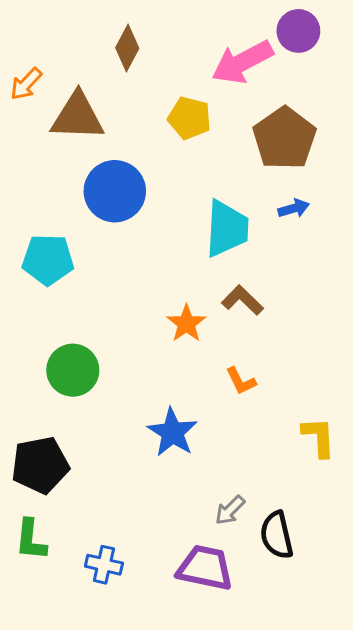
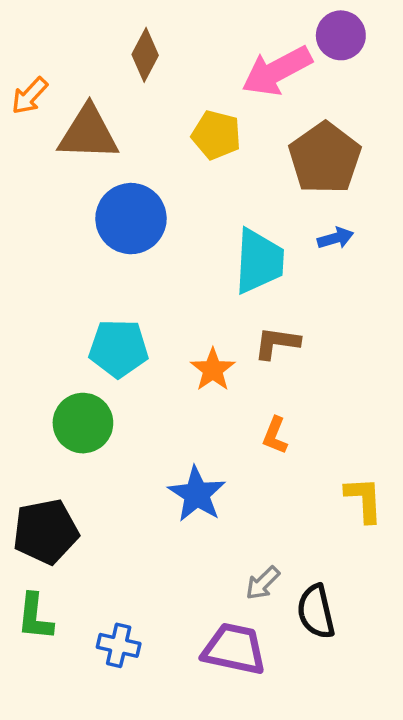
cyan pentagon: (48, 260) -> (119, 348), moved
brown L-shape: (242, 300) -> (277, 343), turned -36
orange L-shape: (241, 381) -> (275, 435), turned 48

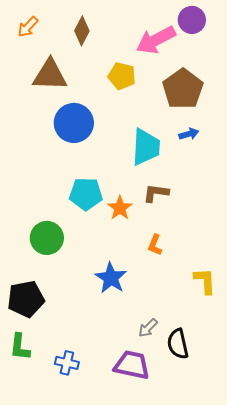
orange arrow: (30, 96) -> (28, 27), moved
cyan pentagon: (119, 348) -> (86, 194), moved

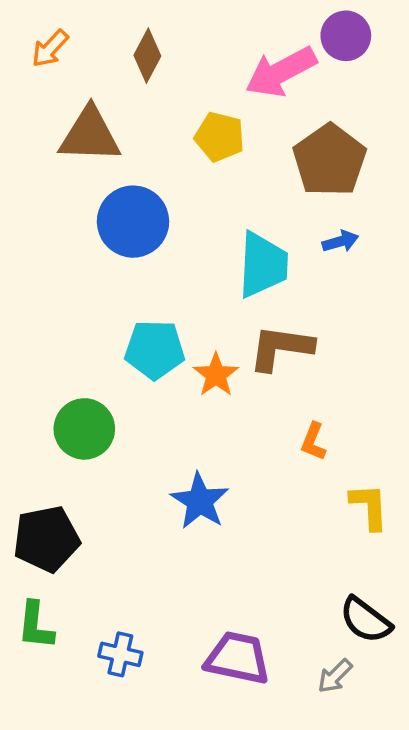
brown L-shape: (156, 193) -> (281, 348), size x1.4
orange L-shape: (155, 245) -> (313, 442), moved
gray arrow: (148, 328) -> (335, 676), moved
black semicircle: (178, 344) -> (366, 620), moved, turned -40

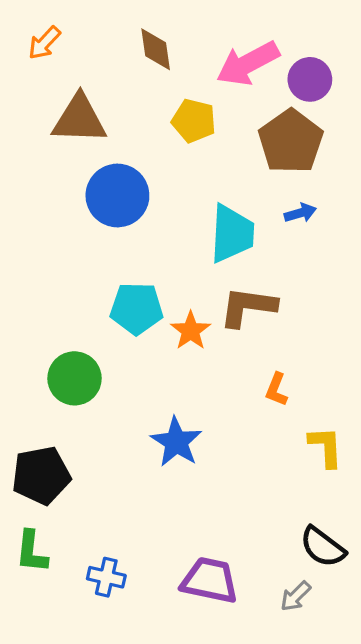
purple circle: (346, 36) -> (310, 79), moved
brown diamond: (147, 56) -> (156, 49), moved, turned -36

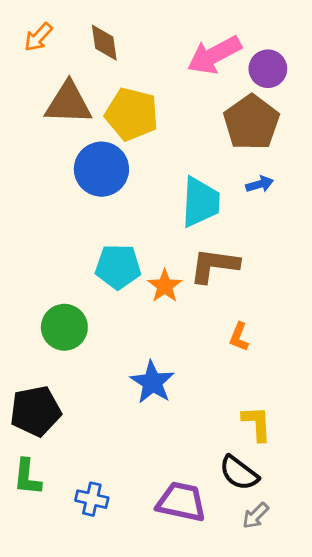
brown diamond: (156, 49) -> (104, 43), moved
yellow pentagon: (194, 121) -> (132, 114), moved, size x1.4
yellow L-shape: (326, 447) -> (257, 423), moved
black semicircle: (323, 547) -> (239, 473), moved

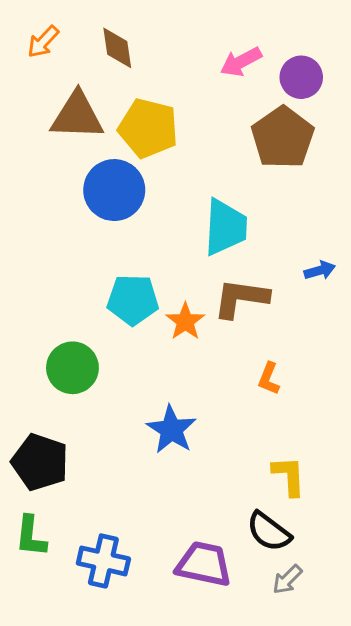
pink arrow: (214, 55) -> (241, 62), size x0.7
blue arrow: (260, 184) -> (320, 270), moved
black pentagon: (35, 411) -> (40, 462), turned 30
blue cross: (92, 499) -> (103, 561), size x1.4

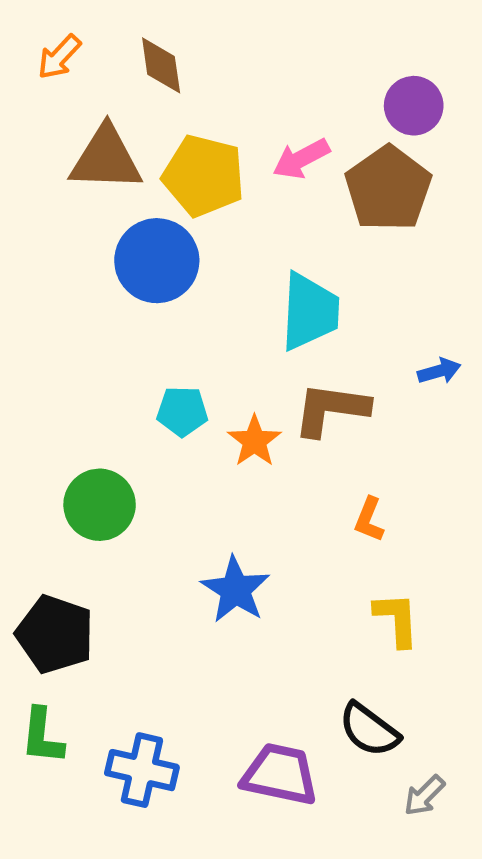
pink arrow: (241, 62) -> (301, 159), moved
cyan pentagon: (133, 300) -> (182, 411), size x0.7
yellow L-shape: (289, 476) -> (397, 619), moved
gray arrow: (287, 580) -> (424, 796), moved

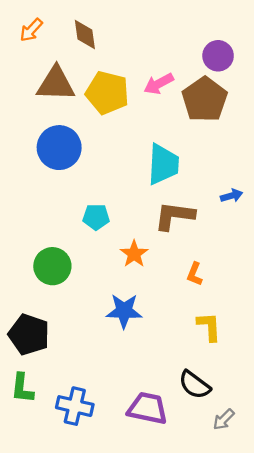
blue circle: (157, 261) -> (59, 148), moved
orange star: (254, 441) -> (134, 254), moved
blue star: (235, 590) -> (124, 311), turned -30

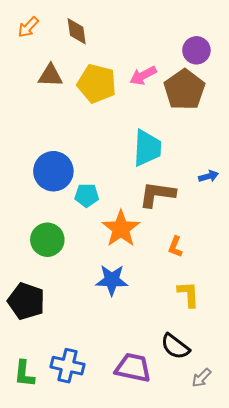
brown triangle: (56, 84) -> (50, 75), size x0.7
blue circle: (59, 148) -> (53, 171), moved
orange star: (134, 254) -> (121, 229), size x1.5
green L-shape: (22, 388) -> (24, 374), moved

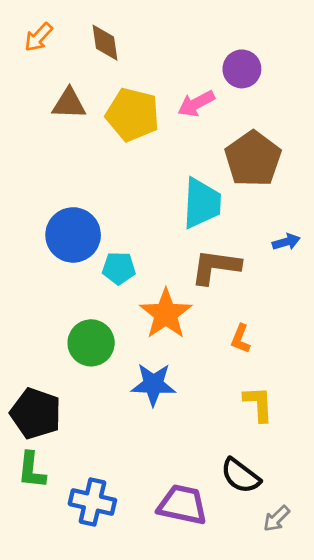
purple circle: (196, 50) -> (242, 69), moved
brown pentagon: (184, 90) -> (253, 159), moved
green circle: (47, 240) -> (91, 343), moved
green L-shape: (24, 374) -> (32, 470), moved

